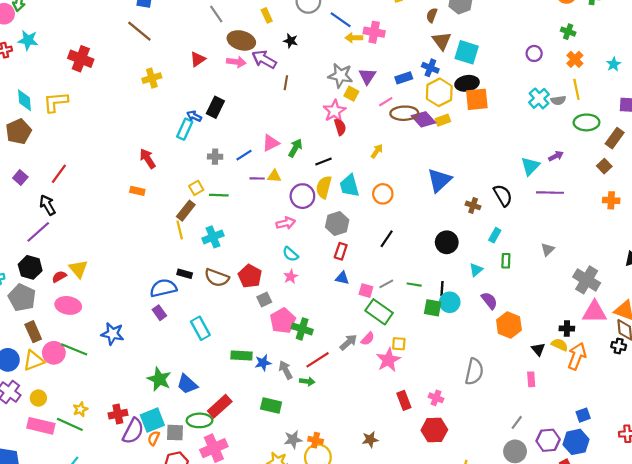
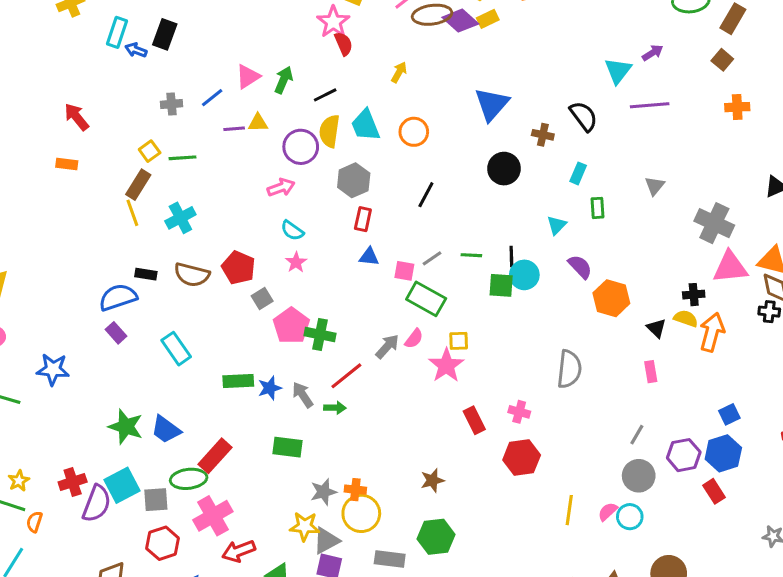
cyan rectangle: (185, 129) -> (117, 32), moved
black circle: (447, 242) -> (504, 169), moved
orange semicircle: (154, 438) -> (34, 522), moved

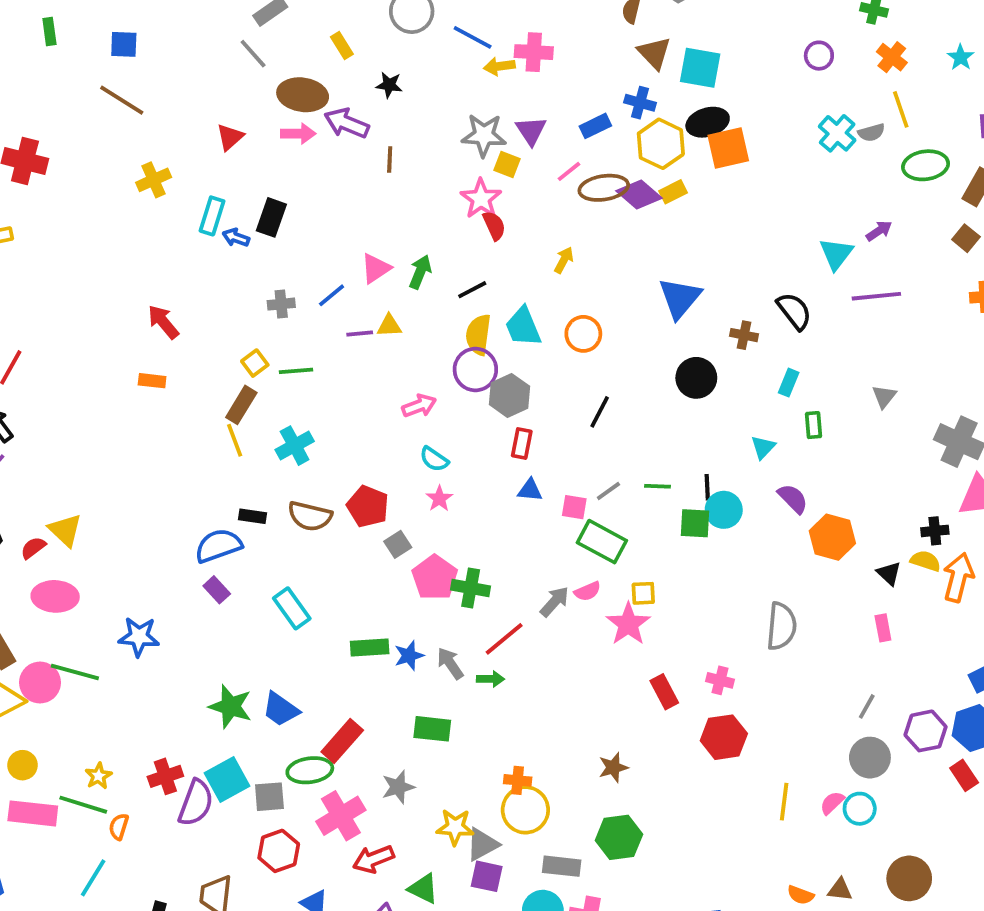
purple circle: (301, 147) -> (475, 369), moved
pink semicircle: (414, 339) -> (588, 591), turned 30
gray star: (323, 492) -> (398, 787), moved

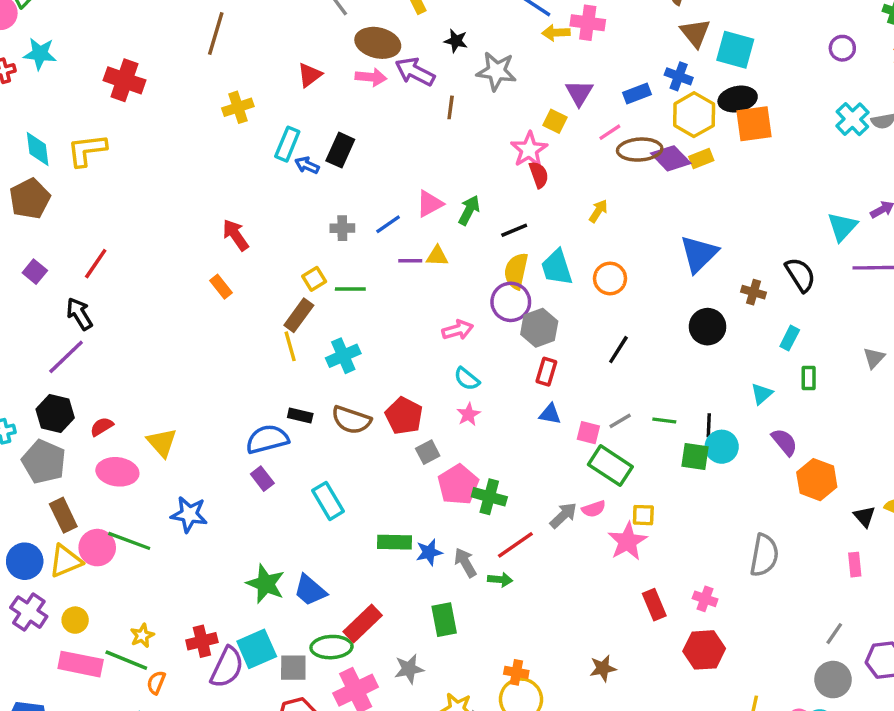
brown line: (122, 100) -> (216, 33), turned 69
gray star: (484, 135) -> (496, 71), moved
orange rectangle: (152, 381) -> (221, 287), turned 40
yellow triangle: (65, 530) -> (162, 442), moved
green rectangle: (432, 729) -> (444, 620), turned 68

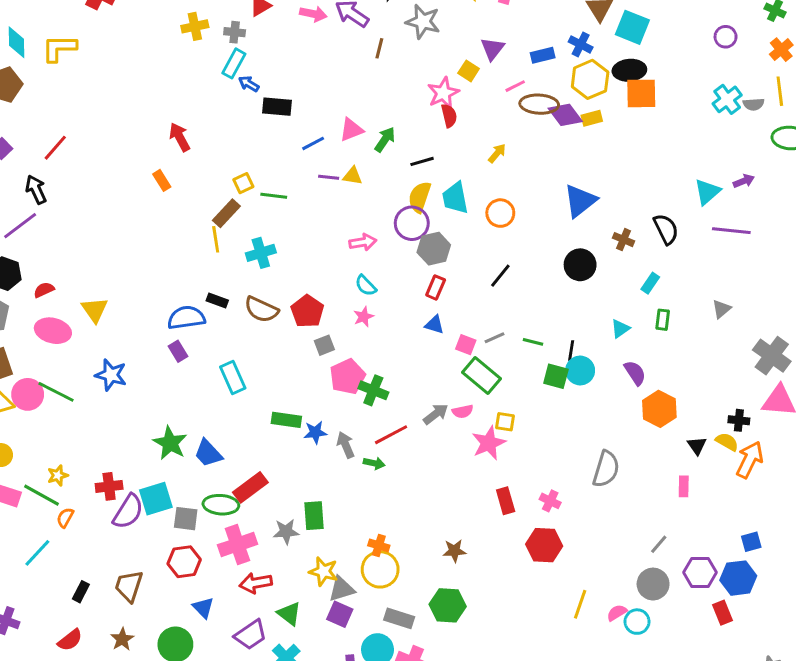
black rectangle: (340, 150) -> (277, 107), moved, turned 64
gray cross: (342, 228) -> (235, 32), moved
green rectangle: (444, 620) -> (314, 516), moved

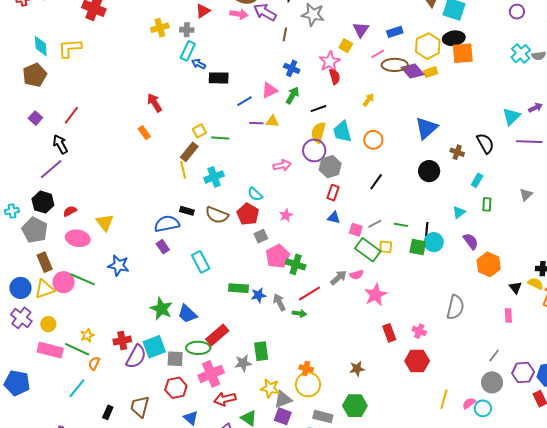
blue cross: (581, 44) -> (292, 68), moved
cyan semicircle: (366, 286) -> (255, 194), moved
yellow square: (505, 422) -> (386, 247), moved

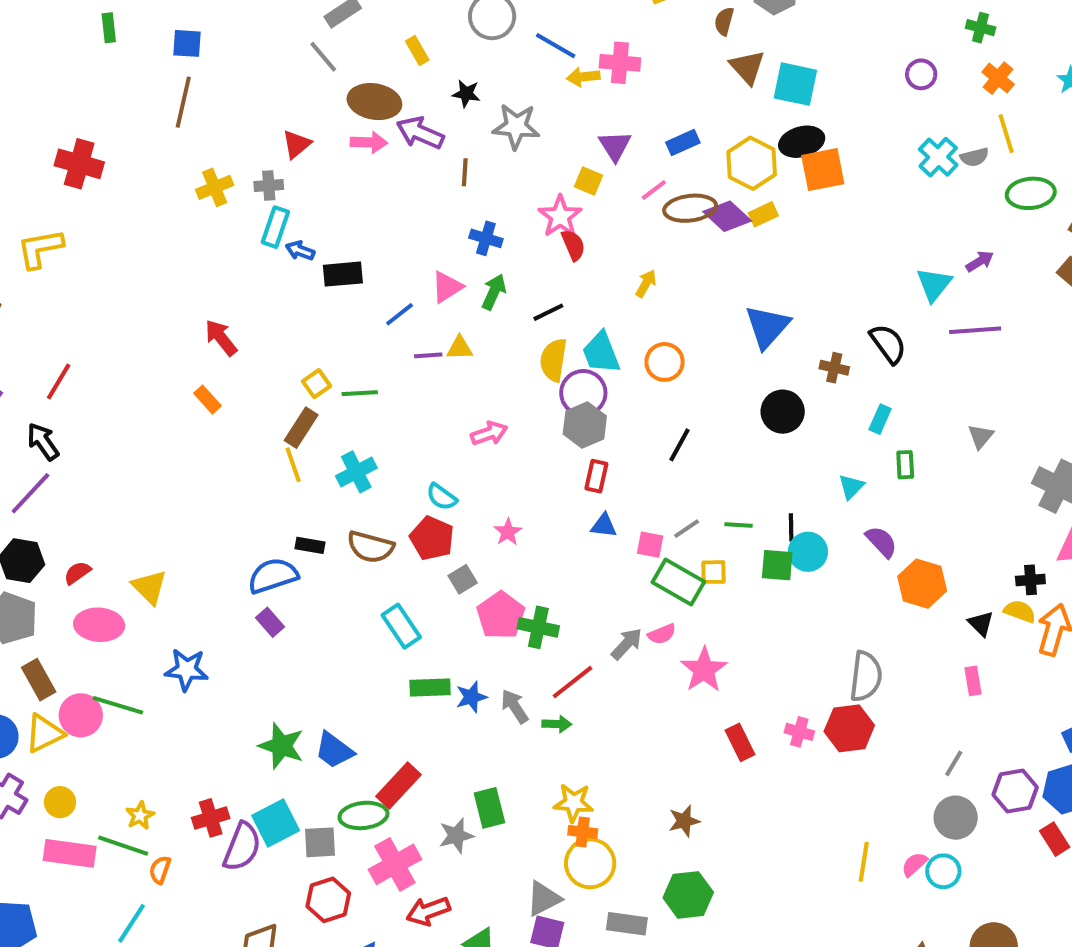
purple circle: (314, 150) -> (583, 393), moved
cyan rectangle: (201, 262) -> (401, 626), moved
red hexagon: (417, 361) -> (849, 728), moved
yellow star: (270, 388) -> (573, 803), moved

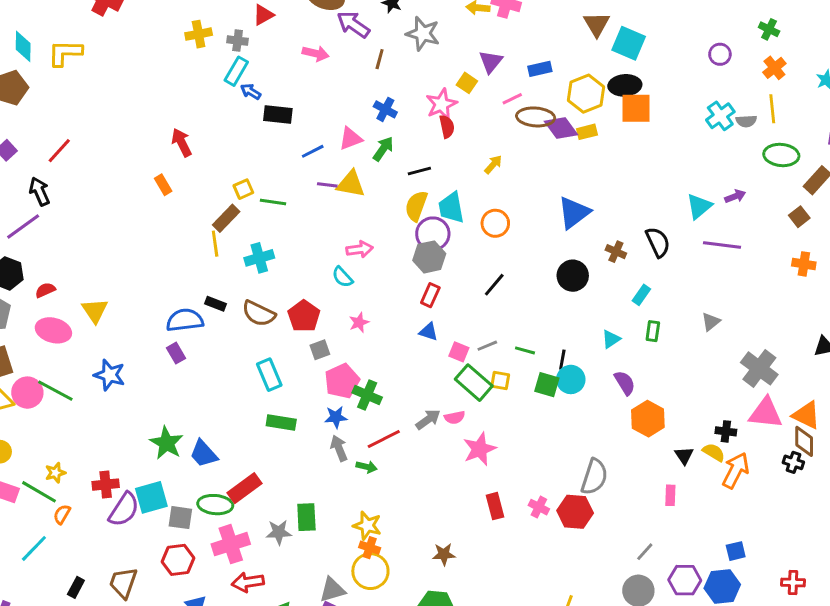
pink arrow: (369, 142) -> (316, 53), moved
yellow triangle: (460, 348) -> (351, 184), size x1.5
cyan semicircle: (442, 497) -> (343, 277), moved
blue star: (471, 697) -> (336, 417), moved

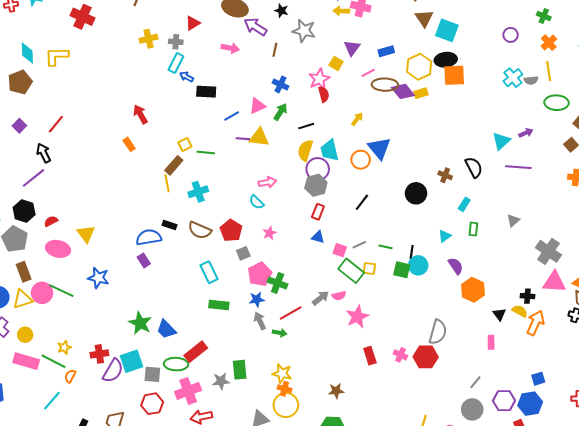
blue triangle: (574, 213) -> (379, 148), moved, turned -30

